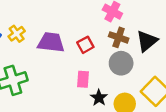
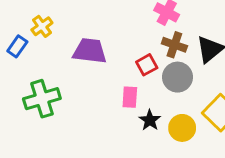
yellow cross: (17, 34) -> (42, 26), moved
red square: (85, 45) -> (147, 65), moved

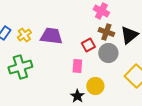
yellow cross: (42, 26) -> (24, 35), moved
black star: (150, 120) -> (77, 96), moved
yellow circle: (182, 128) -> (95, 86), moved

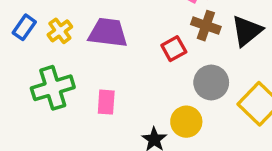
gray circle: (108, 53) -> (211, 82), moved
pink rectangle: (77, 66) -> (106, 102), moved

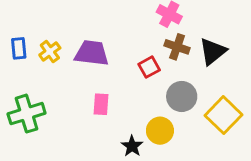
blue rectangle: (24, 27) -> (19, 48), turned -40
green cross: (53, 88) -> (27, 114), moved
pink rectangle: (106, 102) -> (101, 104), moved

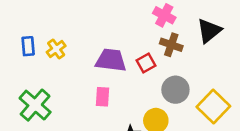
black triangle: (213, 52) -> (209, 31), moved
purple trapezoid: (92, 53) -> (111, 60), moved
green cross: (27, 114) -> (35, 105), turned -32

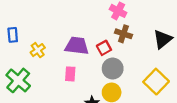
black triangle: (209, 31) -> (163, 39), moved
yellow cross: (56, 49) -> (38, 50), moved
gray circle: (175, 90) -> (113, 69), moved

